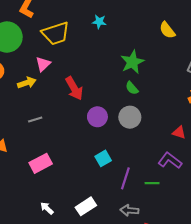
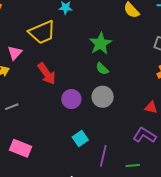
yellow trapezoid: (56, 33) -> (42, 32), moved
pink rectangle: (41, 163) -> (21, 148), turned 55
green line: (152, 183) -> (133, 166), moved

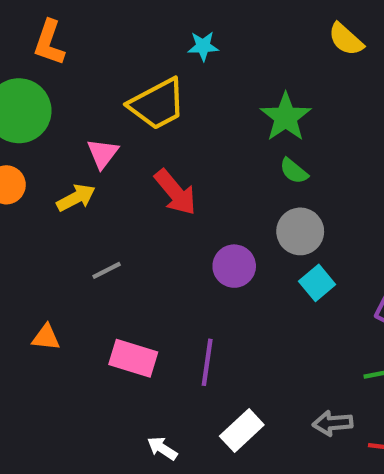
purple circle: (71, 99) -> (234, 266), moved
cyan square: (80, 139) -> (317, 283), moved
purple line: (103, 156) -> (207, 362), moved

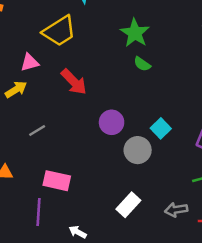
pink triangle: (103, 153) -> (30, 62), turned 42
gray circle: (300, 231) -> (138, 150), moved
purple line: (207, 362) -> (38, 212), moved
white rectangle: (242, 430) -> (128, 205), moved

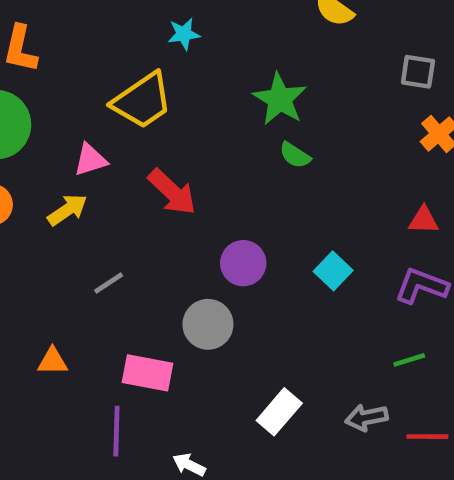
gray circle: (138, 150) -> (208, 324), moved

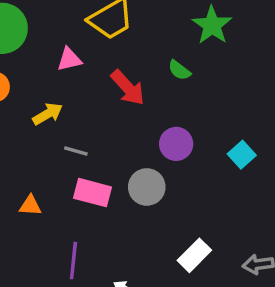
green semicircle: (295, 155) -> (179, 70), moved
yellow arrow: (67, 210) -> (48, 114), moved
gray line: (109, 283) -> (76, 151), turned 45
pink rectangle: (147, 373) -> (93, 193), moved

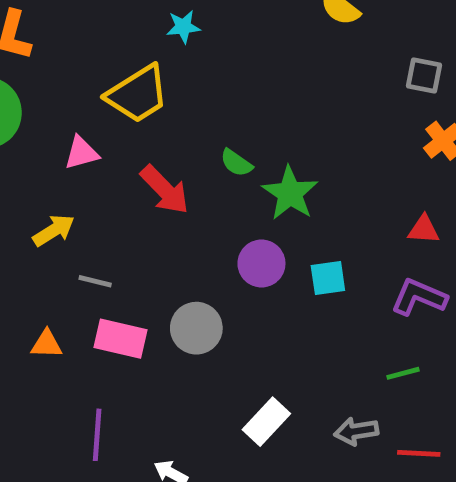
green star: (212, 25) -> (290, 193), moved
purple circle: (176, 144) -> (261, 263), moved
cyan square: (242, 155) -> (328, 278), turned 36
orange triangle: (30, 206) -> (47, 344), moved

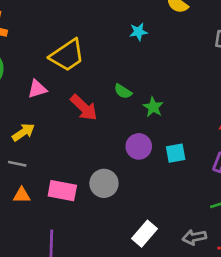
cyan star: (183, 27) -> (138, 32), moved
green star: (290, 193) -> (153, 107), size x0.7
gray line: (95, 281) -> (17, 164), moved

